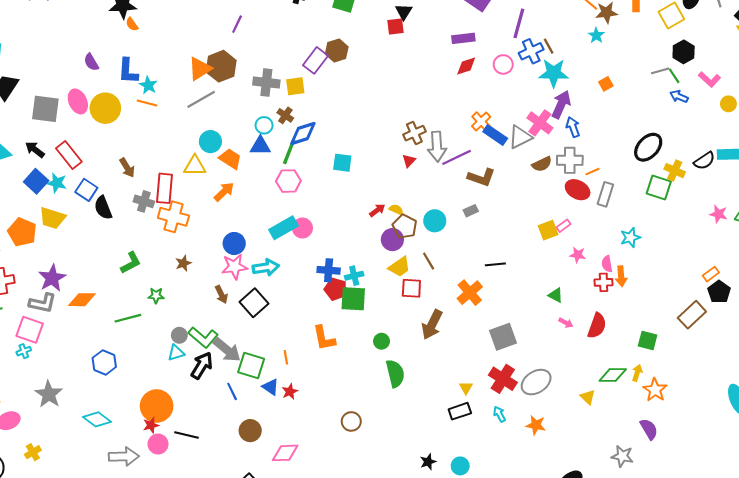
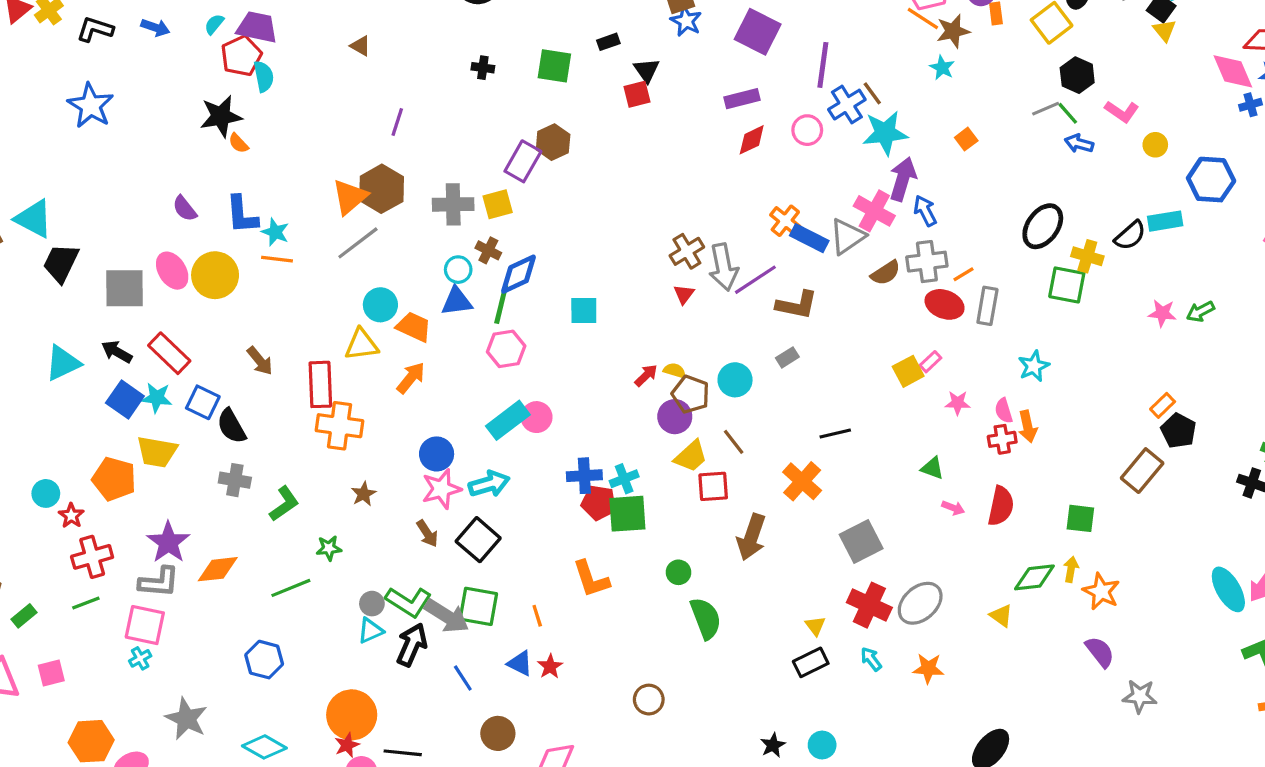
gray cross: (144, 201) -> (235, 480), moved
green square: (251, 366) -> (478, 606), moved
gray star: (622, 456) -> (1140, 696), moved

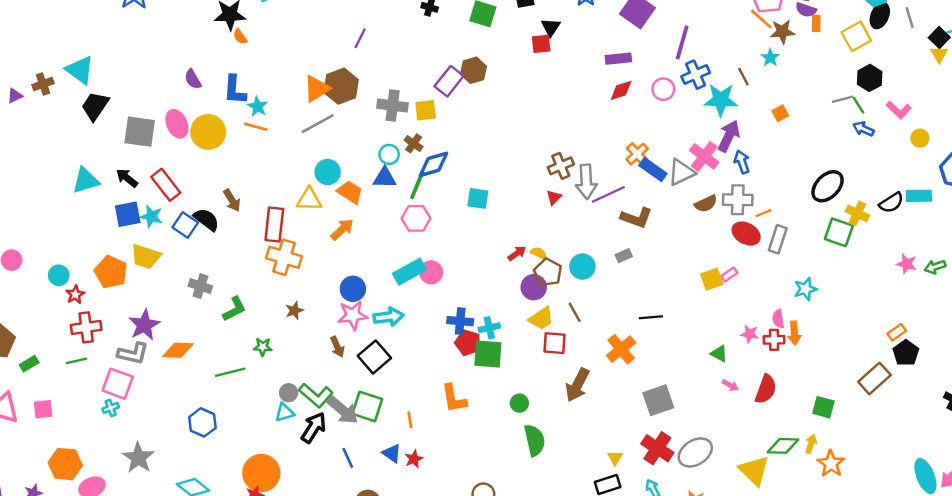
brown line: (872, 93) -> (743, 77), moved
blue square: (125, 399) -> (128, 214), turned 36
pink star: (958, 403) -> (750, 334), moved
black semicircle: (231, 426) -> (206, 220), moved, turned 148
yellow triangle: (1001, 616) -> (754, 471), size x1.8

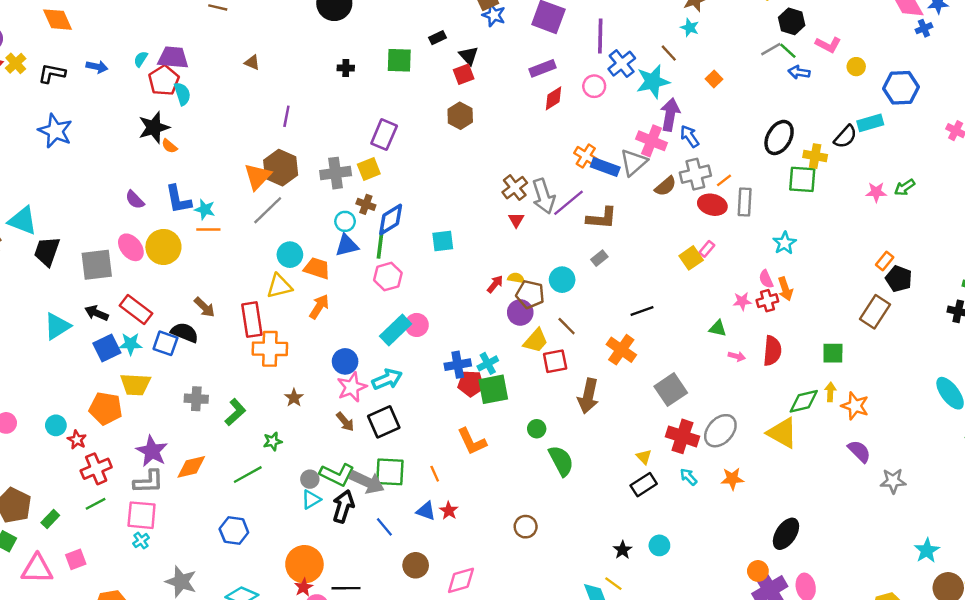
brown hexagon: (473, 70) -> (460, 116), moved
black square: (374, 357) -> (384, 422), turned 32

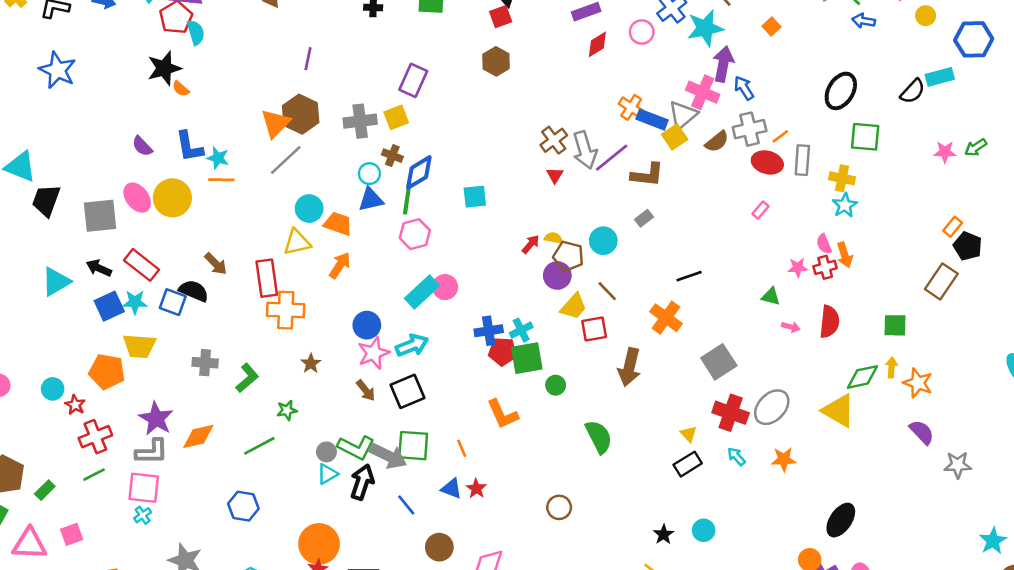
yellow cross: (815, 156) -> (842, 178), moved
yellow square: (691, 258) -> (675, 137), moved
green circle: (537, 429) -> (556, 385), moved

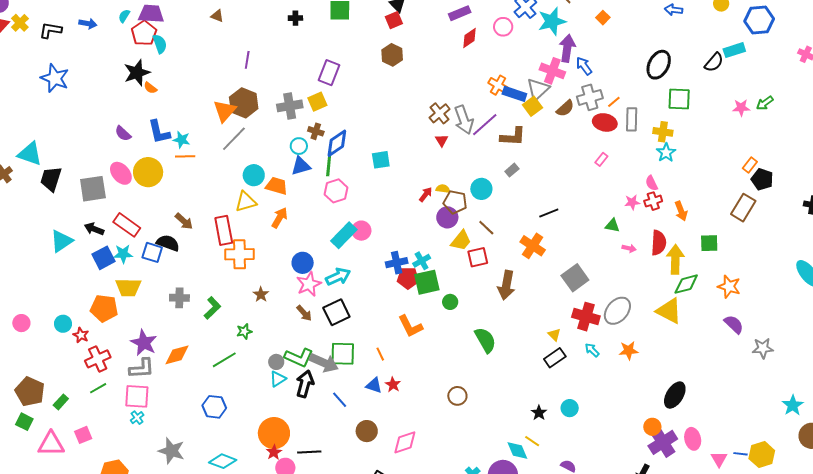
orange arrow: (845, 255) -> (681, 211), moved
yellow arrow: (892, 367) -> (675, 259), moved, size x1.8

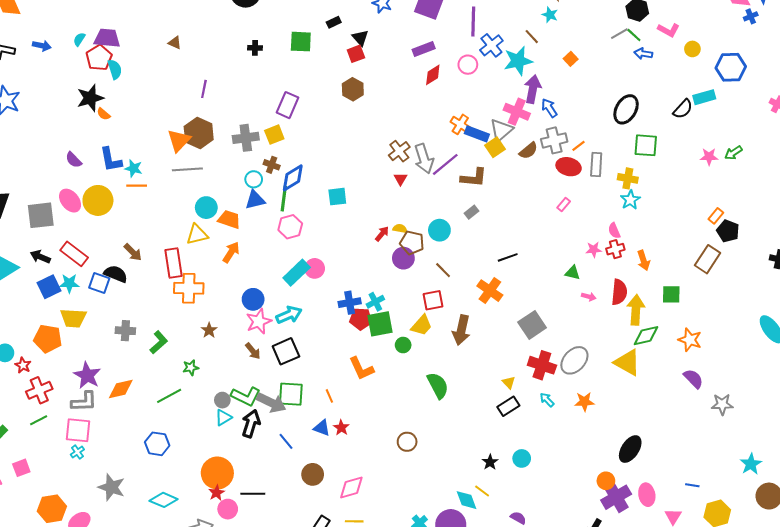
gray line: (234, 139) -> (187, 169), turned 40
yellow trapezoid: (461, 241) -> (422, 325), moved
blue line: (740, 454) -> (692, 485), moved

